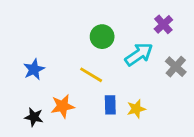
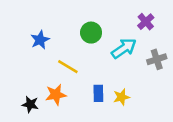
gray cross: (176, 67) -> (157, 59), turned 30
blue star: (34, 69) -> (40, 40), moved
yellow line: (91, 75) -> (68, 67), moved

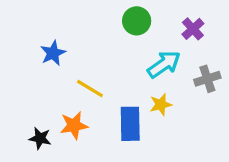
green circle: (91, 33) -> (137, 21), moved
blue rectangle: (98, 93) -> (130, 124), size x1.5
yellow star: (121, 97) -> (161, 105), moved

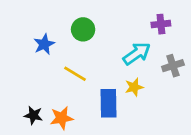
green circle: (137, 21) -> (83, 29), moved
purple cross: (193, 29) -> (161, 24), turned 36
orange star: (74, 125) -> (62, 118), moved

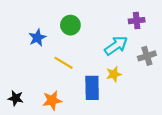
black star: (33, 115) -> (16, 98), moved

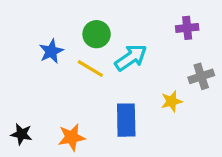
cyan arrow: (116, 46) -> (131, 58), moved
yellow line: (64, 63) -> (90, 69), moved
yellow star: (114, 74) -> (172, 101), moved

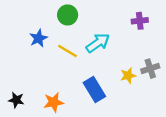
green circle: (97, 34) -> (68, 15), moved
gray cross: (201, 76) -> (150, 69), moved
blue rectangle: (126, 120) -> (94, 90), turned -30

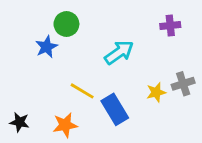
green circle: (68, 15) -> (66, 24), moved
yellow line: (68, 51) -> (82, 91), moved

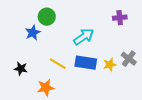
gray cross: (183, 84) -> (129, 59), turned -35
blue rectangle: (115, 109) -> (86, 63), moved, turned -50
black star: (19, 122) -> (21, 69), moved

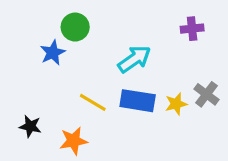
black star: (21, 69) -> (30, 126), moved

